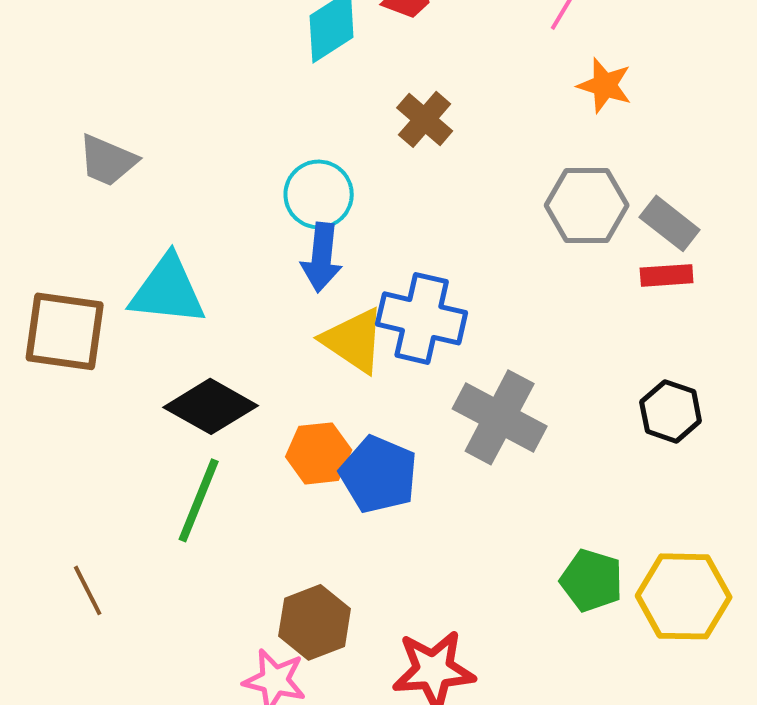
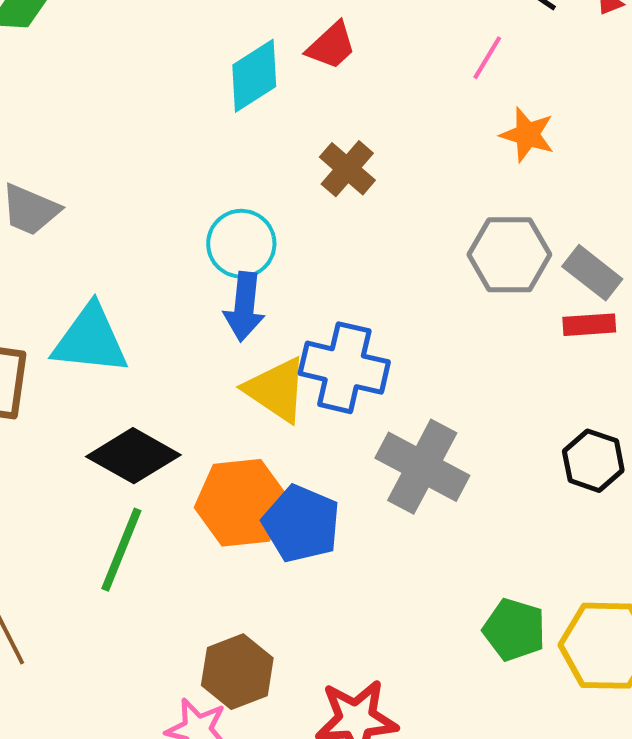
orange hexagon: (319, 453) -> (241, 503), size x1.4

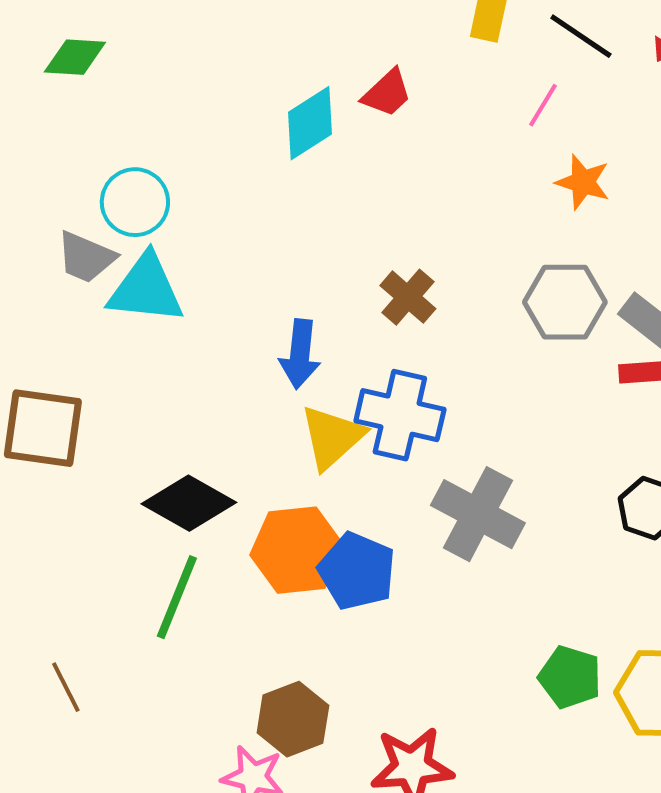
brown cross: (347, 169) -> (408, 297), moved
cyan circle: (241, 244) -> (135, 202), moved
cyan triangle: (90, 340) -> (146, 289), moved
yellow triangle: (276, 390) -> (332, 437), turned 44

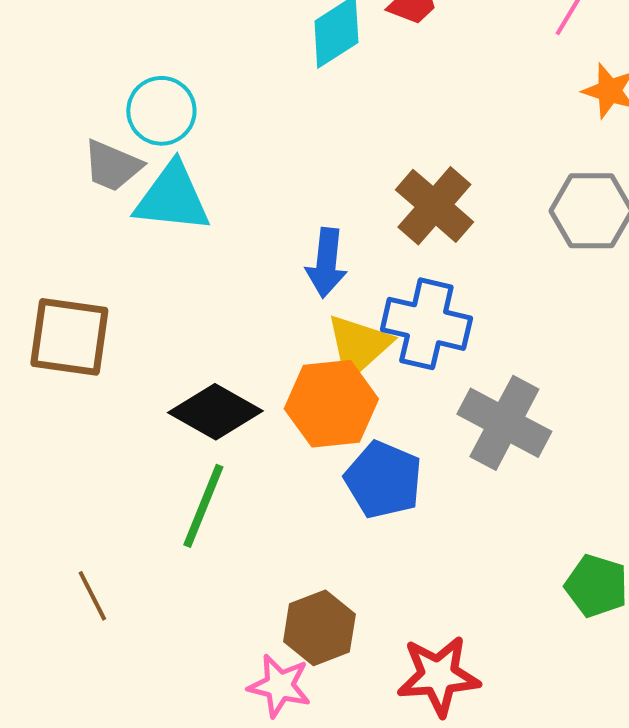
brown cross: (408, 297) -> (434, 206), size x1.4
orange hexagon: (297, 550) -> (331, 404), moved

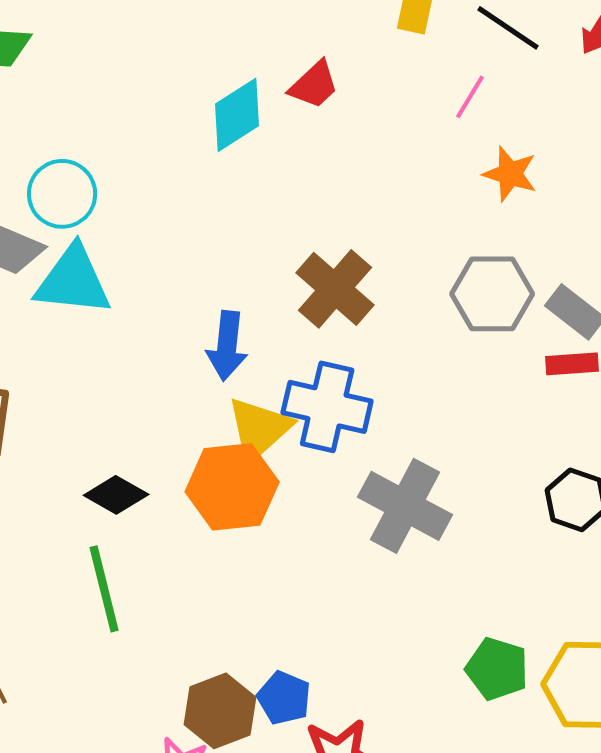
black diamond: (215, 412) -> (116, 495), size x0.7
blue pentagon: (383, 480) -> (284, 698), moved, size x0.7
green line: (203, 506) -> (104, 589), turned -36

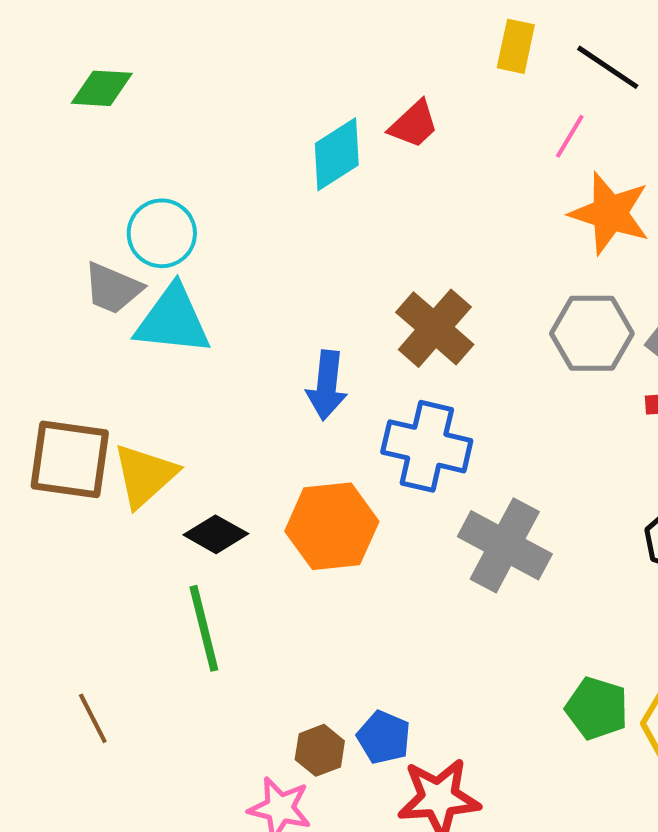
orange star: (510, 174) -> (610, 213), size x1.5
yellow triangle: (259, 429) -> (145, 475), moved
brown hexagon: (220, 711) -> (320, 750), size x0.7

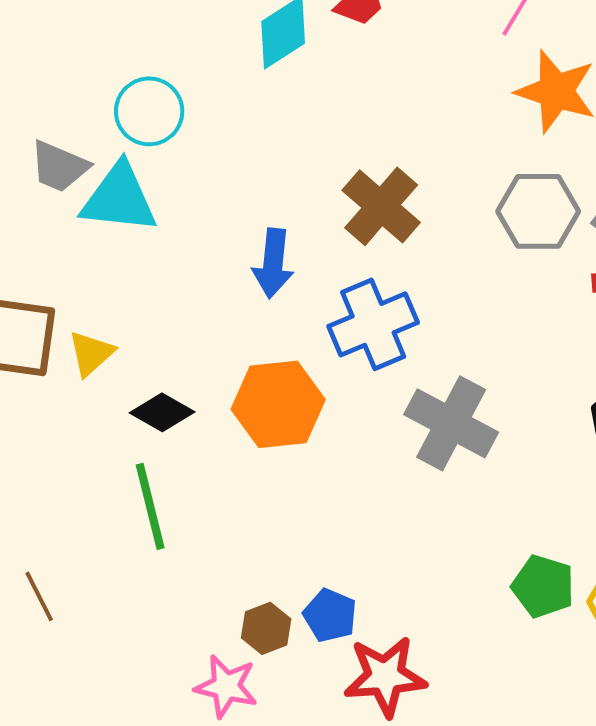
cyan circle: (162, 233) -> (149, 111), moved
blue cross: (427, 446) -> (373, 324), turned -36
yellow triangle: (145, 475) -> (91, 353), size x0.7

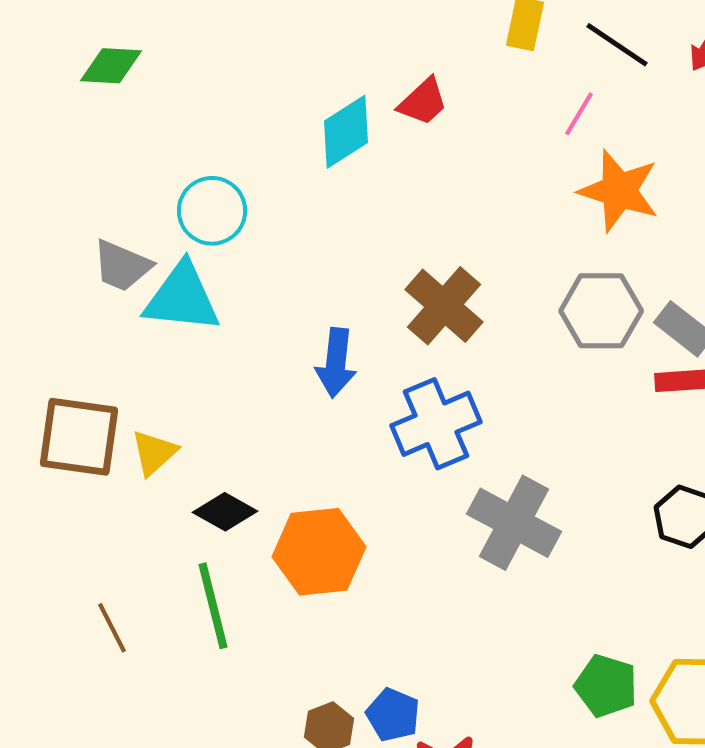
orange hexagon: (278, 404) -> (319, 552), moved
brown line: (39, 596) -> (112, 628), moved

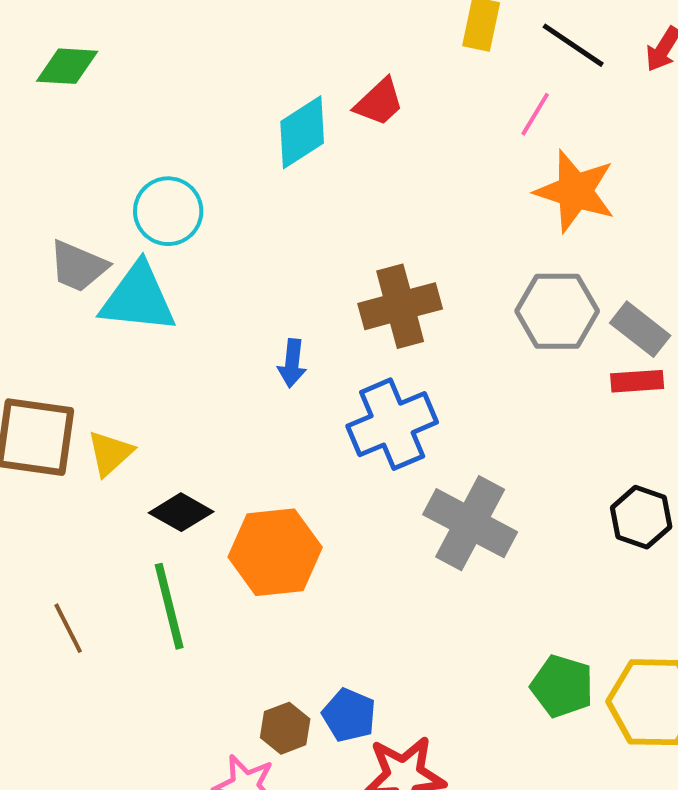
brown cross: (444, 306) -> (400, 306), turned 34
blue arrow: (336, 363) -> (292, 363), size x0.7

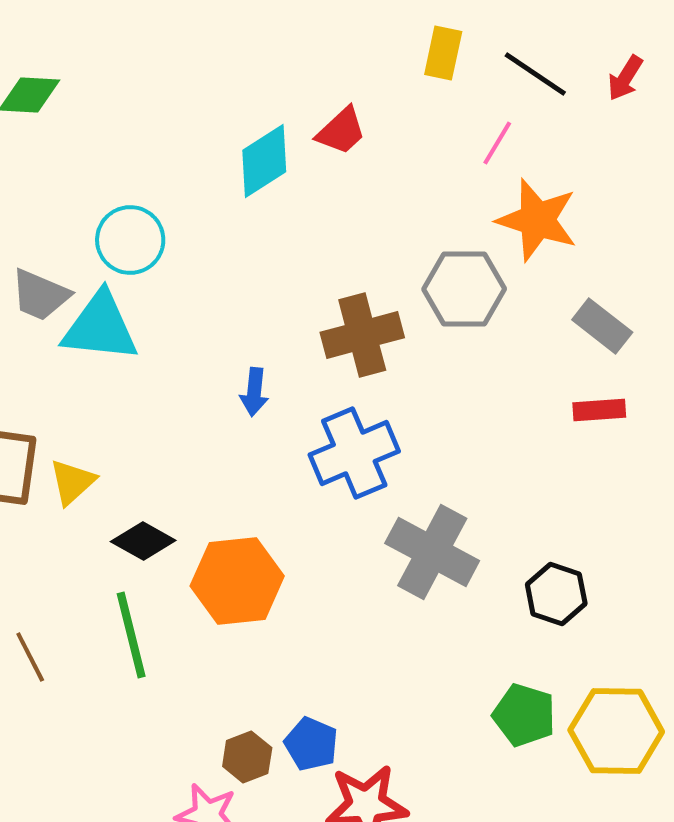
gray hexagon: (557, 311) -> (464, 289), moved
gray rectangle: (640, 329) -> (602, 326), moved
black hexagon: (641, 517) -> (556, 594), moved

